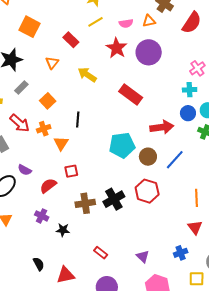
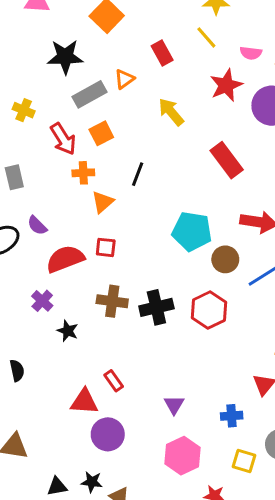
yellow line: (95, 22) -> (206, 37), turned 63
gray rectangle: (21, 88) -> (90, 94), moved, size x1.5
red arrow: (20, 123) -> (63, 139), moved
red semicircle: (48, 186) -> (65, 259), size x1.4
red triangle: (66, 275) -> (84, 402), moved

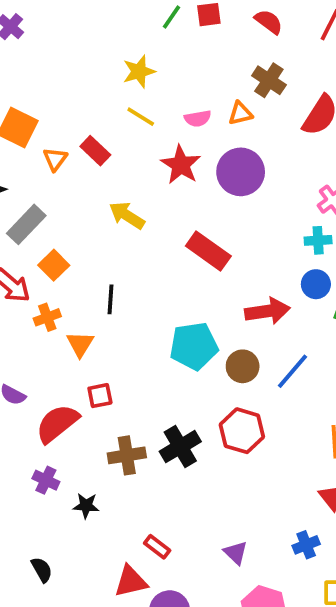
orange triangle: (124, 79) -> (55, 159), moved

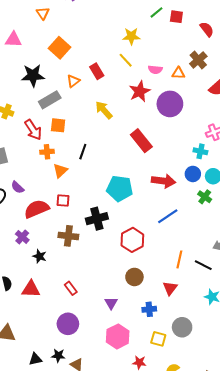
orange triangle: (55, 159) -> (73, 81), moved
orange square: (54, 265) -> (58, 125), turned 35
brown circle: (243, 366) -> (134, 277), moved
black cross: (180, 447) -> (97, 219), moved
red triangle: (131, 581) -> (31, 289), moved

